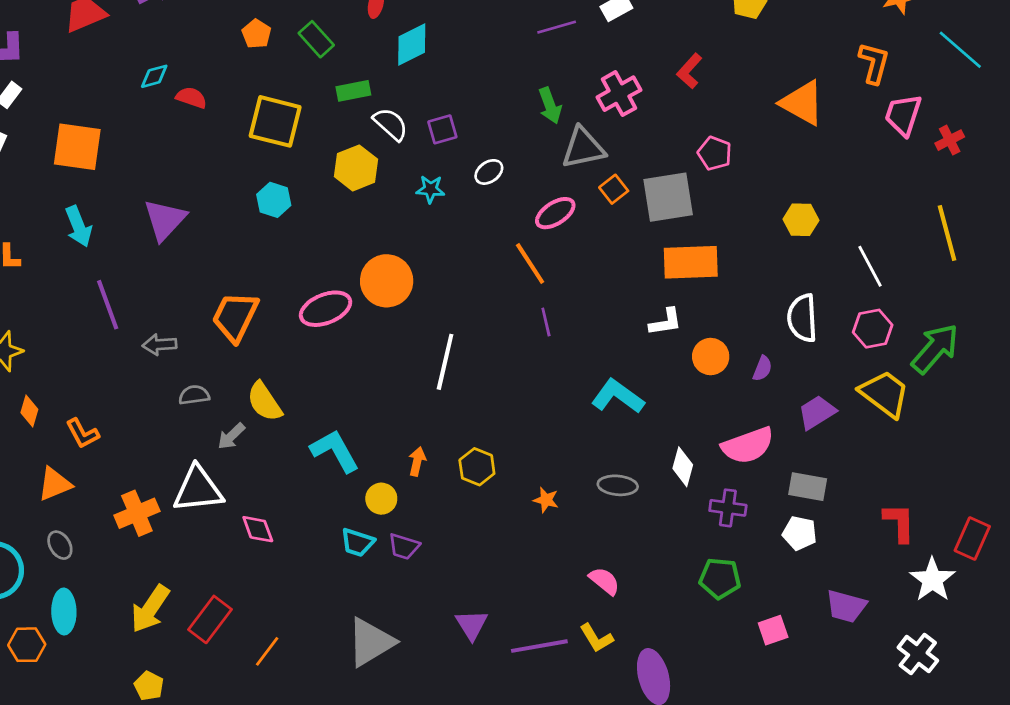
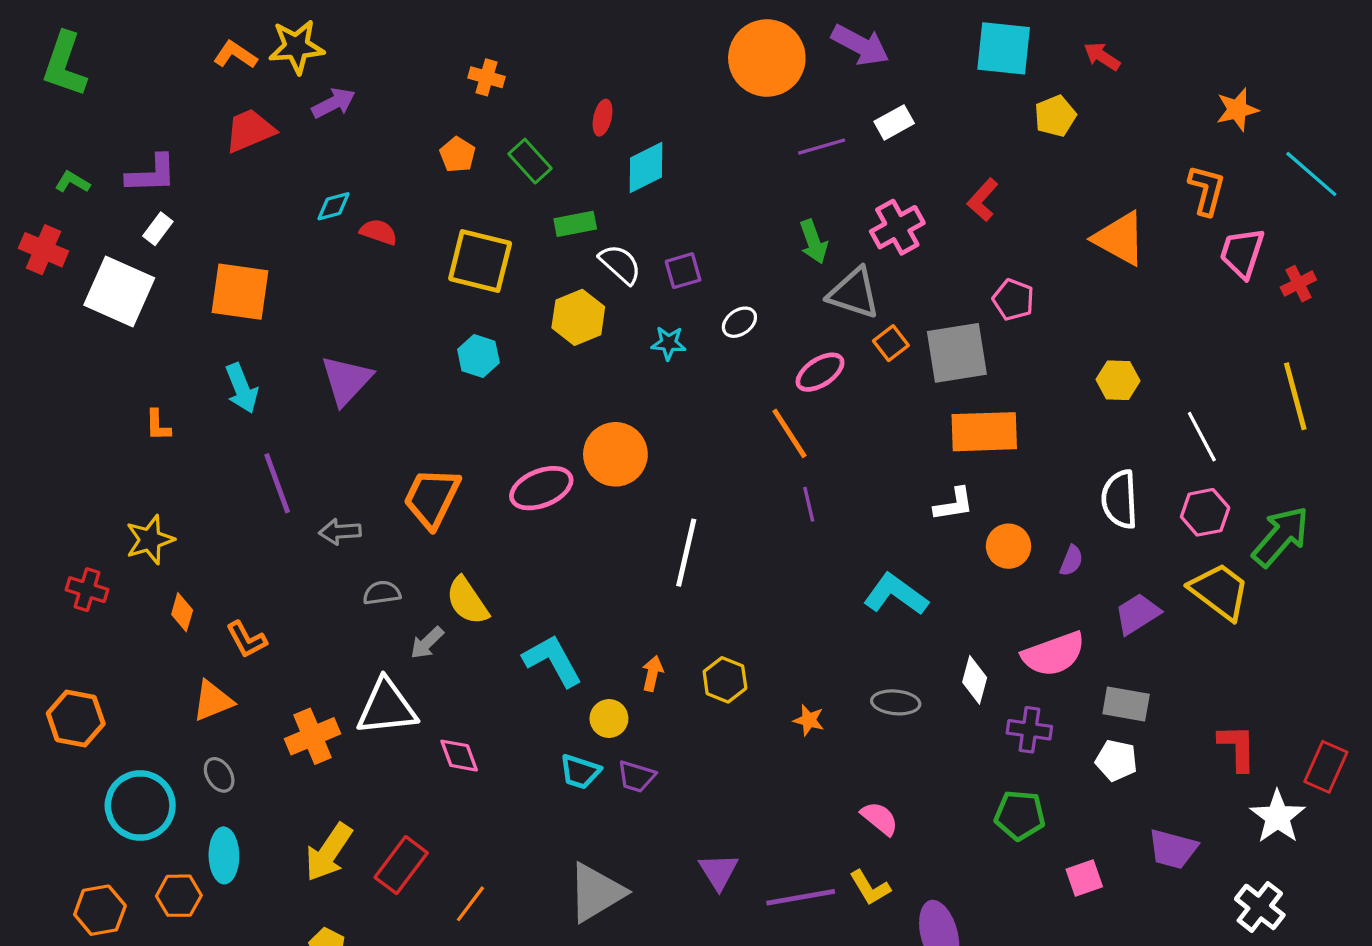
gray triangle: (583, 148) -> (854, 293), turned 30

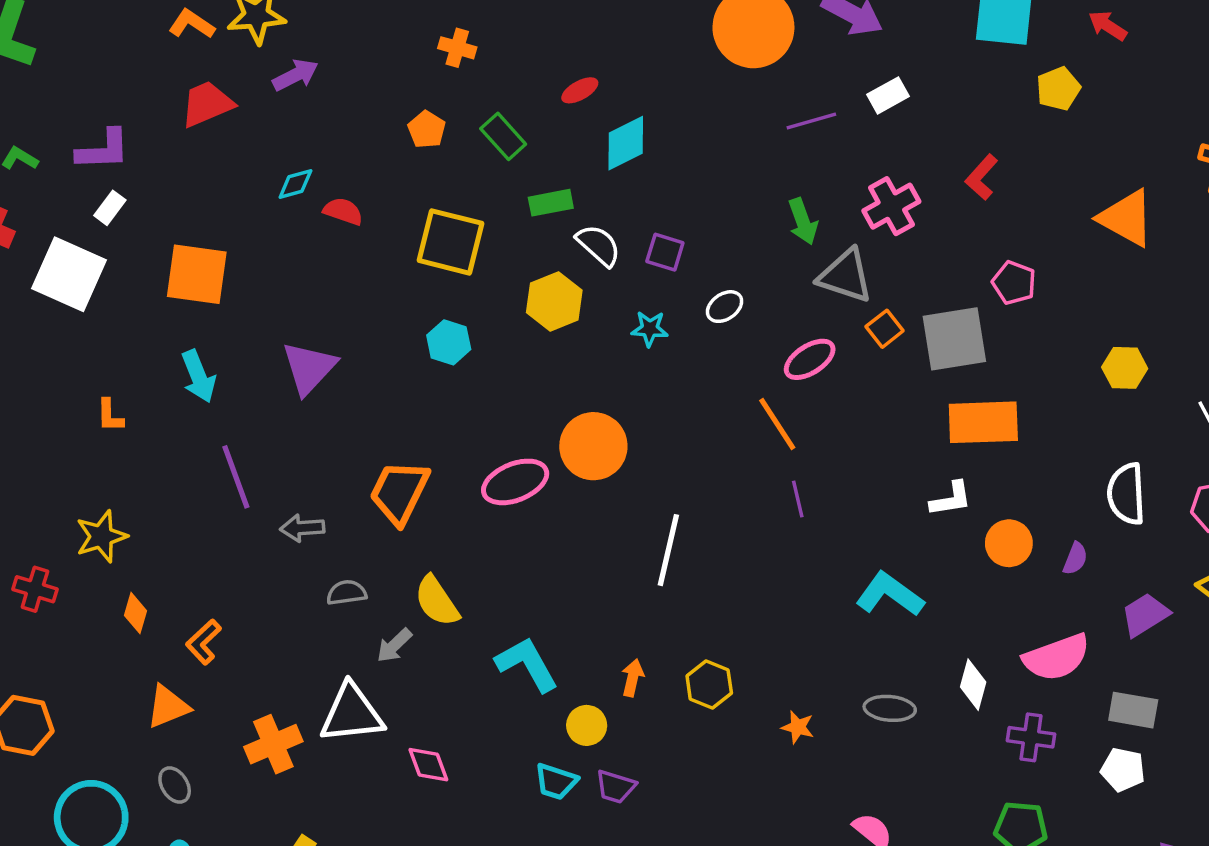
red ellipse: (603, 118) -> (580, 90), turned 48
purple square: (683, 271) -> (665, 252), turned 33
orange L-shape: (246, 640) -> (204, 642), turned 75

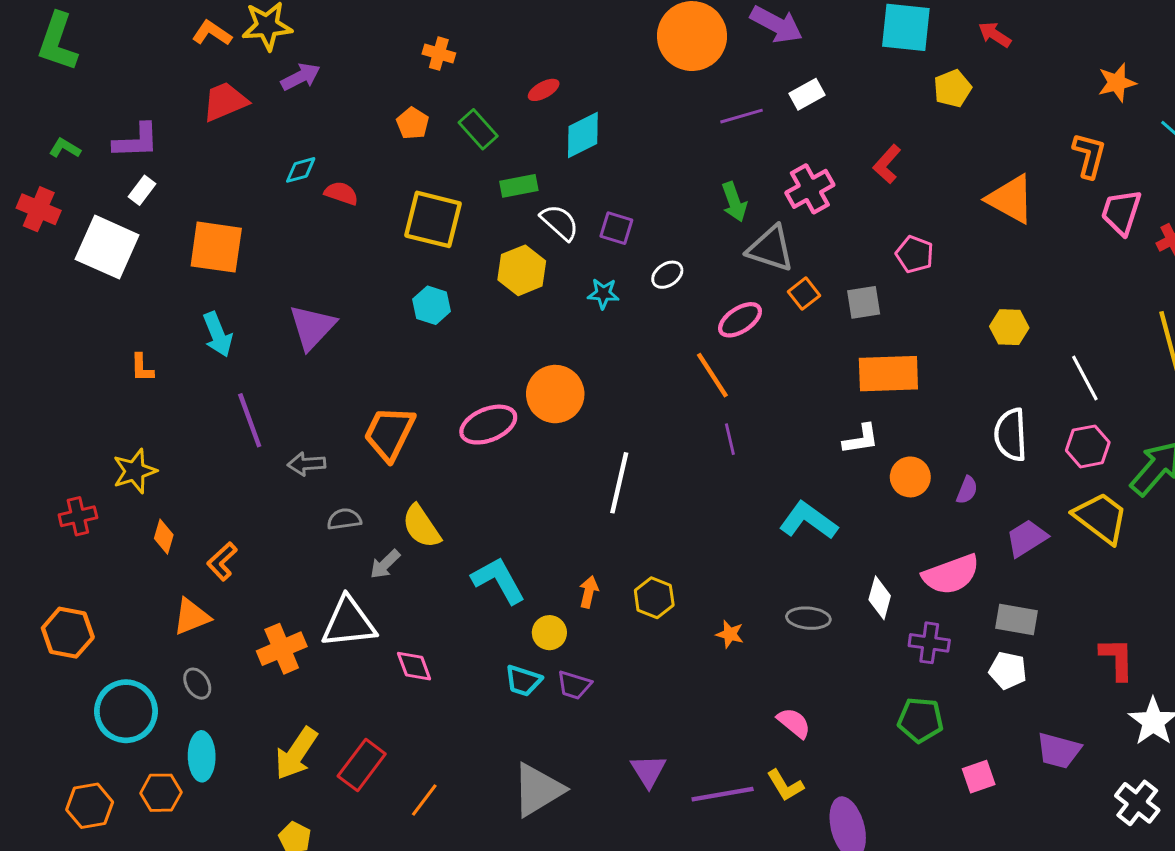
gray square: (954, 339) -> (864, 302), size x0.6
red cross: (35, 589) -> (78, 516), turned -30

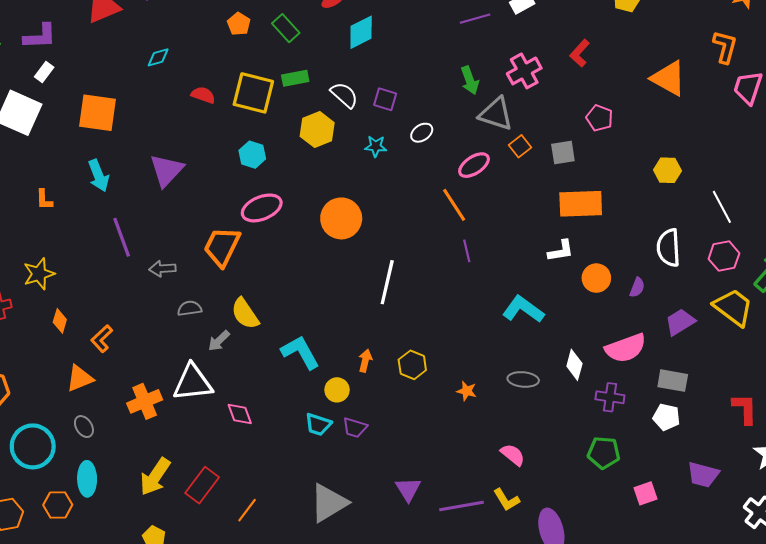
green rectangle: (519, 186) -> (295, 78), moved
red semicircle: (341, 193) -> (203, 95), moved
pink ellipse: (488, 425) -> (262, 208), moved

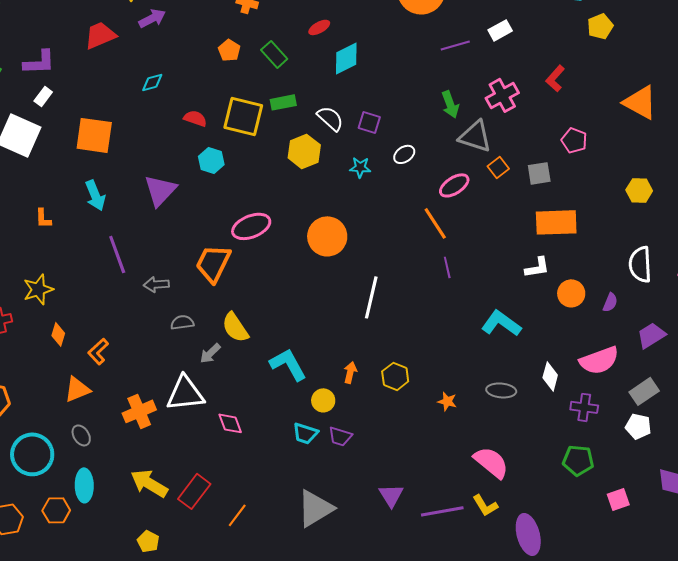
cyan hexagon: (252, 155) -> (211, 160), moved
gray rectangle: (673, 381) -> (644, 391), turned -44
pink semicircle: (513, 455) -> (491, 462), size x1.5
yellow arrow: (155, 477) -> (149, 483), turned 87

